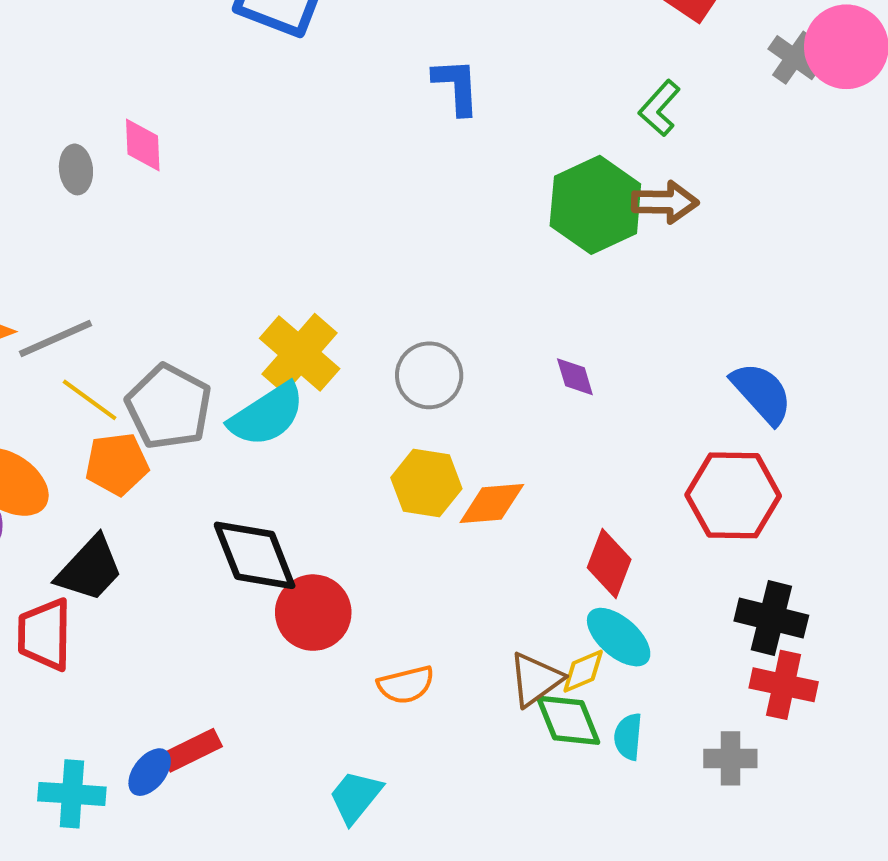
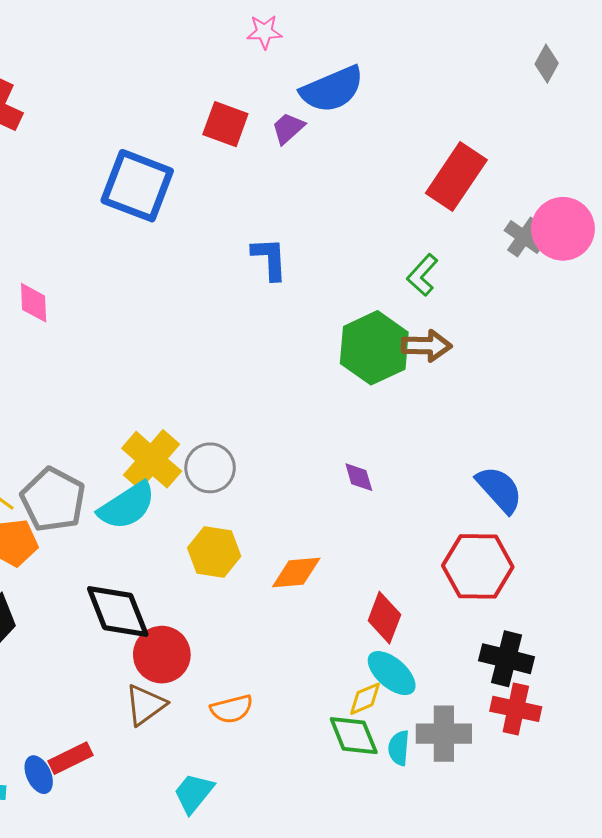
gray circle: (429, 375) -> (210, 468), moved
yellow hexagon: (426, 483) -> (214, 552), moved
brown triangle: (535, 679) -> (145, 705), moved
gray cross: (730, 758) -> (444, 734), moved, size x1.4
blue ellipse: (150, 772) -> (39, 775), turned -63

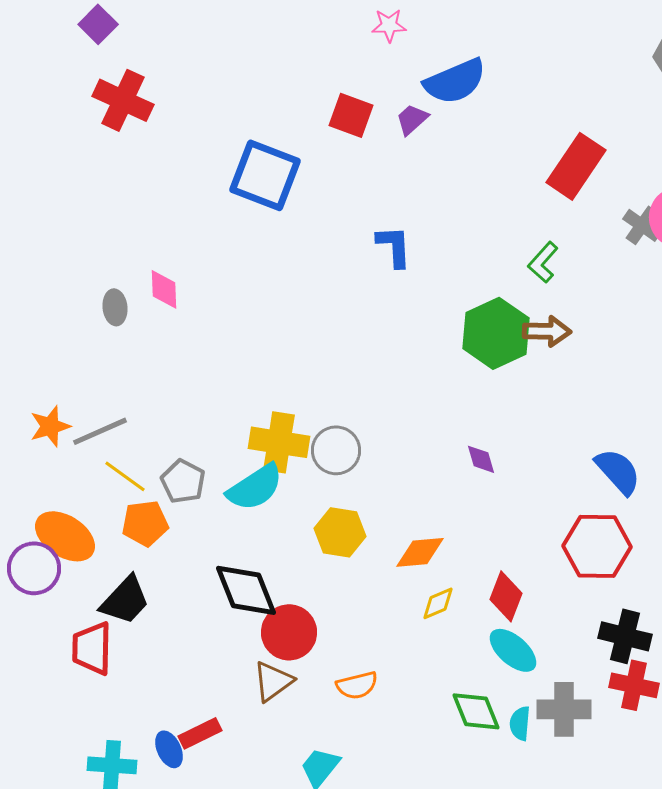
yellow cross: (152, 460) -> (279, 442), turned -32
gray pentagon: (53, 500) -> (183, 481), size x0.7
yellow diamond: (365, 699) -> (438, 603), moved

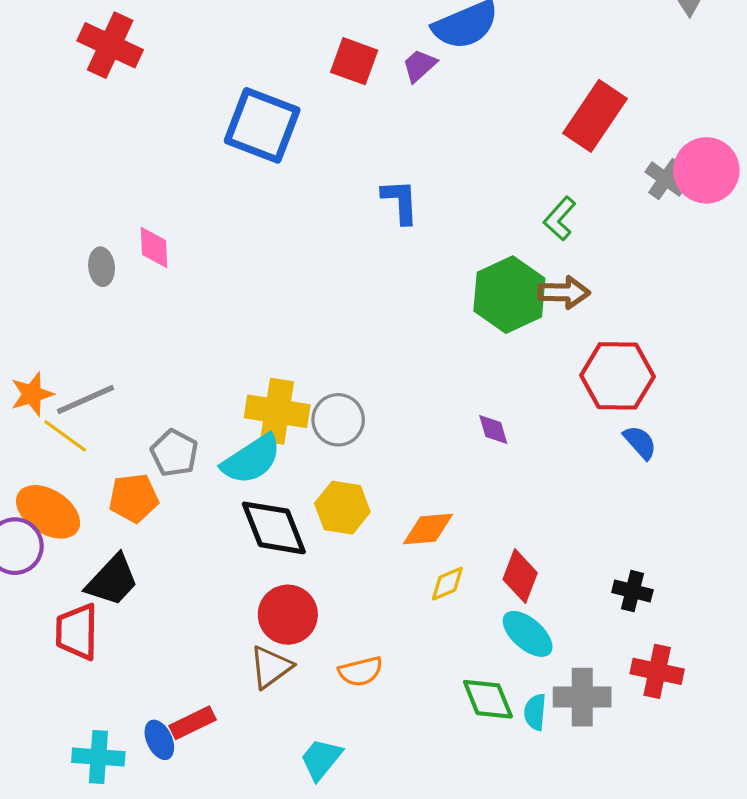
blue semicircle: (618, 471) -> (640, 442), size x0.7
yellow line: (125, 476) -> (65, 436), moved
red hexagon: (597, 546) -> (617, 376), moved
black diamond: (246, 590) -> (274, 528), moved
black cross: (625, 636) -> (632, 591), moved, size x0.7

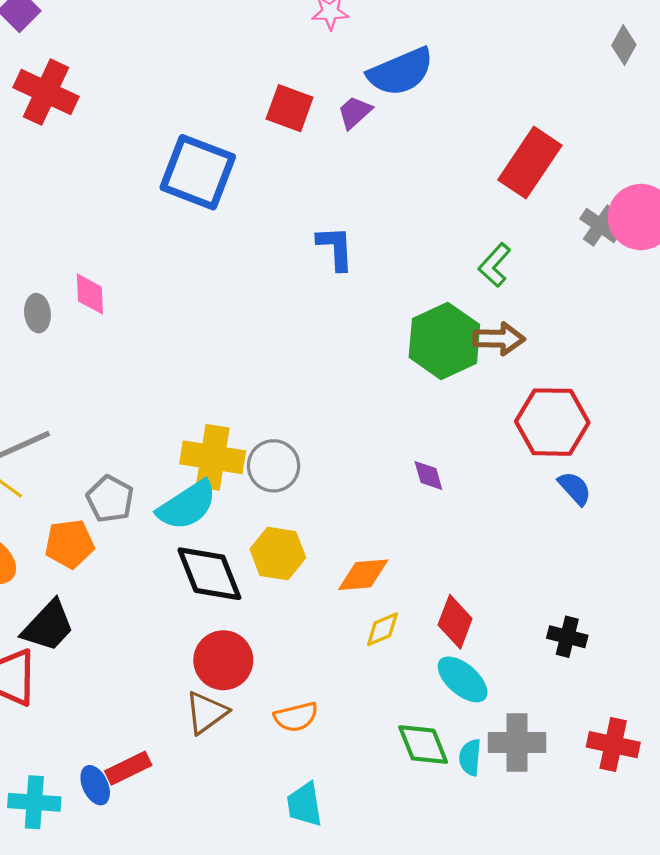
red cross: (657, 671) -> (613, 745), moved
cyan trapezoid: (321, 759) -> (304, 804), moved, turned -48

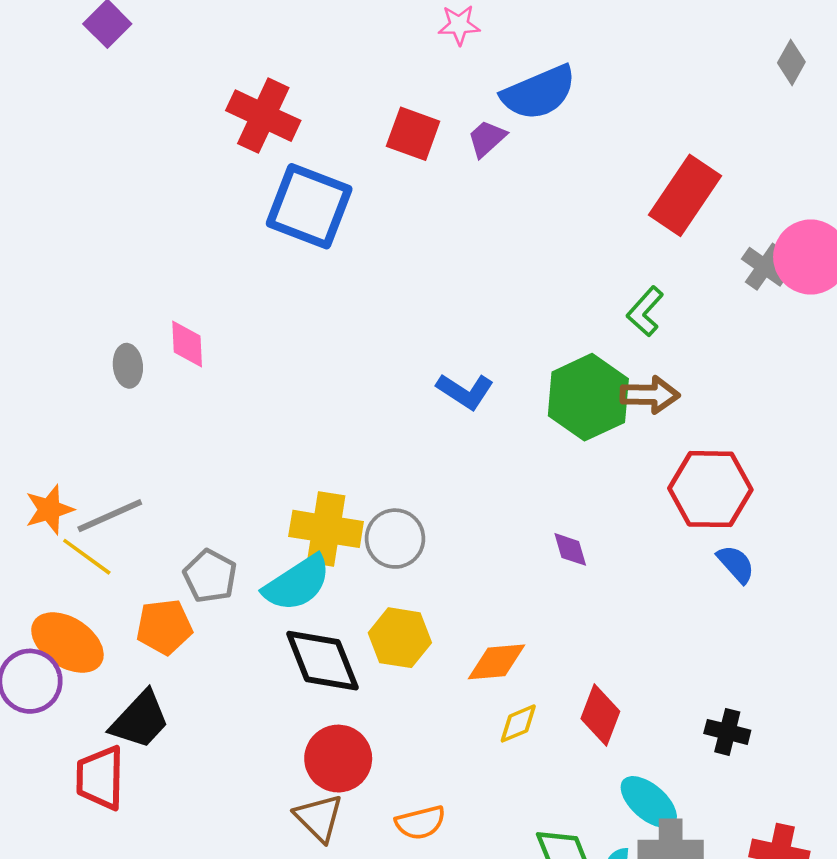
red cross: (46, 92) -> (263, 116), moved
blue L-shape: (335, 248) -> (465, 391), moved, turned 126
cyan ellipse: (463, 679) -> (649, 802), moved
brown triangle: (206, 713) -> (319, 818), turned -39

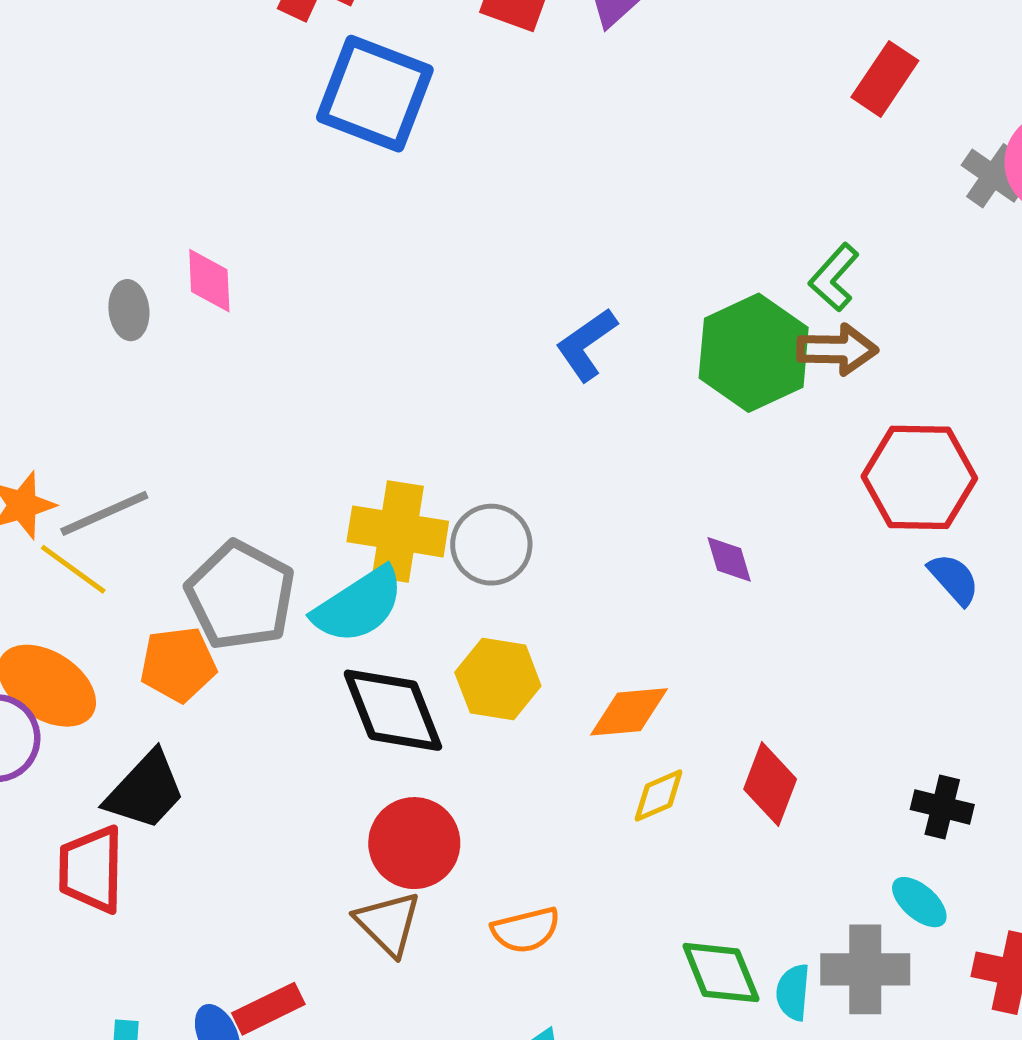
red rectangle: (685, 195) -> (885, 79), size x0.7
green L-shape: (645, 311) -> (834, 277), moved
blue L-shape: (465, 391) -> (586, 345), turned 112
gray pentagon: (210, 576) -> (240, 595), size x1.5
cyan ellipse: (649, 802) -> (919, 902), moved, size x0.7

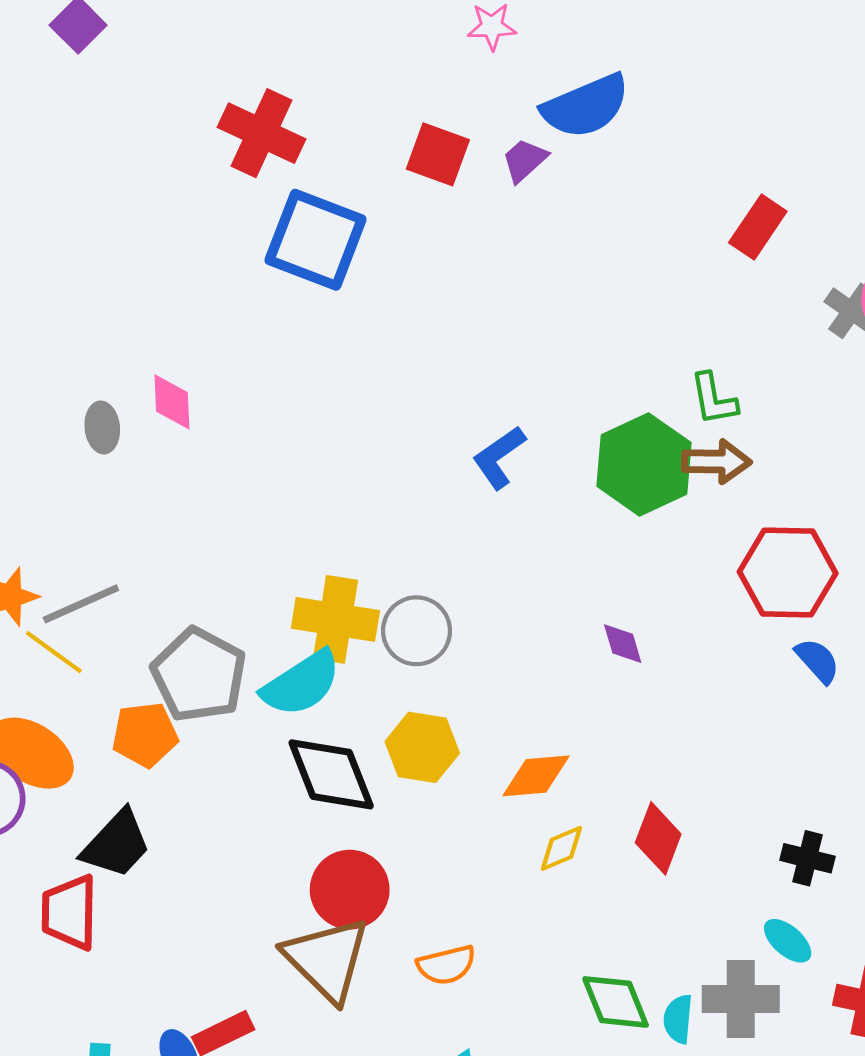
green L-shape: (834, 277) -> (714, 399), turned -52
brown triangle: (388, 923) -> (327, 959), size x1.5

